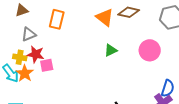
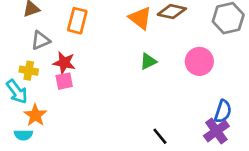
red star: (36, 54) -> (64, 63), moved
orange star: (25, 73) -> (35, 115), moved

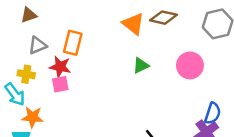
orange rectangle: (77, 21) -> (73, 43), moved
orange star: (35, 115) -> (33, 117), turned -30

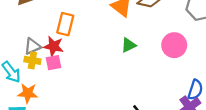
gray triangle: (38, 45) -> (32, 46), moved
yellow cross: (26, 74) -> (32, 60), moved

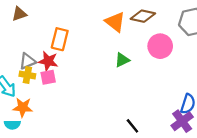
pink circle: (174, 45) -> (160, 46), moved

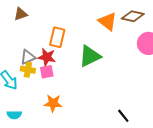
green triangle: (122, 60) -> (90, 56), moved, size x1.6
orange star: (23, 107) -> (53, 103), moved

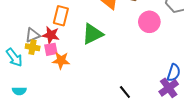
orange star: (53, 103) -> (61, 60), moved

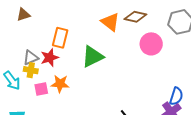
red star: (51, 35) -> (50, 58), turned -30
pink square: (51, 49) -> (41, 89), moved

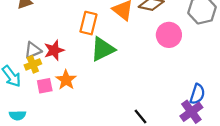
orange rectangle: (60, 38) -> (88, 23), moved
yellow cross: (31, 70) -> (33, 64), turned -32
orange star: (60, 84) -> (66, 80), turned 30

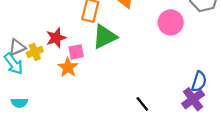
gray triangle: (33, 50) -> (17, 47), moved
pink square: (45, 86) -> (76, 52), moved

